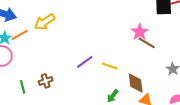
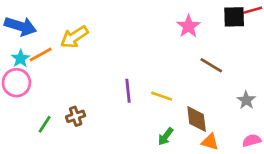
pink star: (140, 32) -> (188, 26), moved
purple line: (85, 62) -> (128, 91), turned -60
green line: (23, 87) -> (45, 124), turned 48

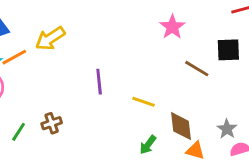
black square: (234, 17) -> (228, 50), moved
purple line: (128, 91) -> (99, 82), moved
gray star: (246, 100) -> (227, 129), moved

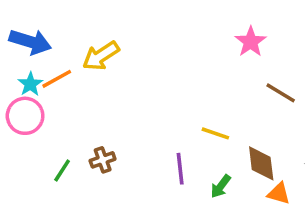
purple line: (99, 82) -> (180, 169), moved

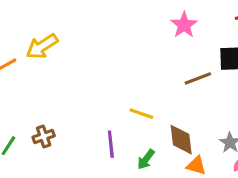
pink star: (251, 42) -> (184, 25), moved
brown line: (281, 93) -> (198, 78), turned -52

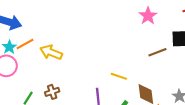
yellow arrow: (42, 46) -> (51, 52), moved, turned 55

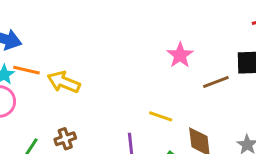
pink star: (148, 16) -> (180, 55), moved
orange line: (25, 44) -> (26, 70), turned 42

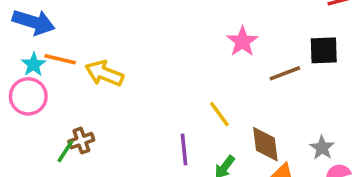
yellow line: (161, 116) -> (219, 114), turned 35
brown cross: (65, 139) -> (81, 141), moved

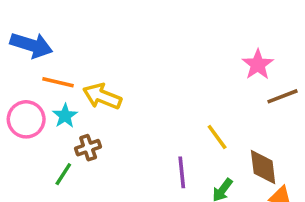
pink star: (242, 41) -> (258, 65), moved
cyan star: (34, 65) -> (65, 116), moved
brown cross: (81, 141) -> (88, 148), moved

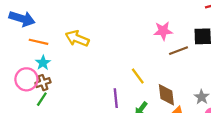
pink star: (258, 65) -> (163, 31), turned 30
yellow arrow: (102, 96) -> (77, 39), moved
pink circle: (26, 119) -> (26, 79), moved
brown cross: (88, 148) -> (43, 83), moved

